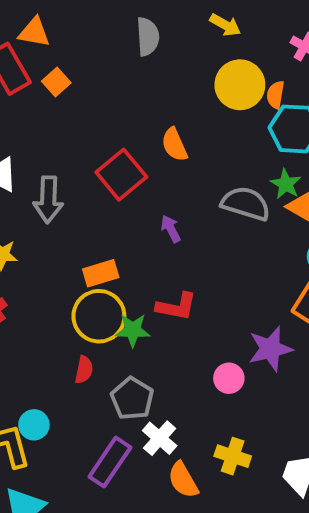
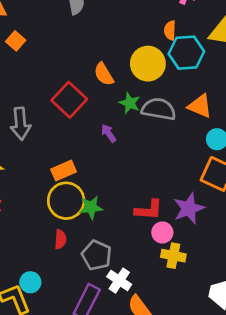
yellow circle: (240, 85) -> (148, 64), moved
green star: (286, 184) -> (130, 103), moved
red L-shape: (177, 307) -> (149, 210), moved
yellow cross: (233, 456) -> (173, 256), moved

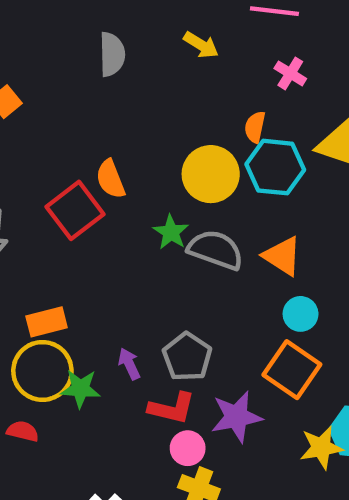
orange semicircle: (104, 74) -> (110, 179), moved
purple arrow: (109, 133) -> (129, 364), moved
red semicircle: (60, 239) -> (23, 431), turned -90
gray pentagon: (97, 255) -> (187, 357), moved

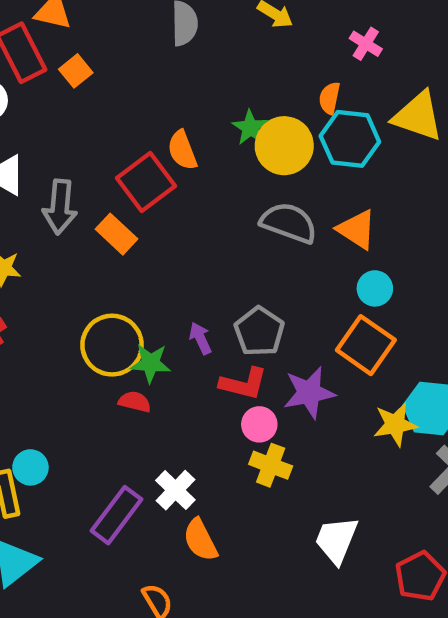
green star: (171, 232) -> (250, 128), moved
orange rectangle: (47, 322) -> (117, 234), moved, turned 57
red semicircle: (23, 431) -> (135, 402), moved

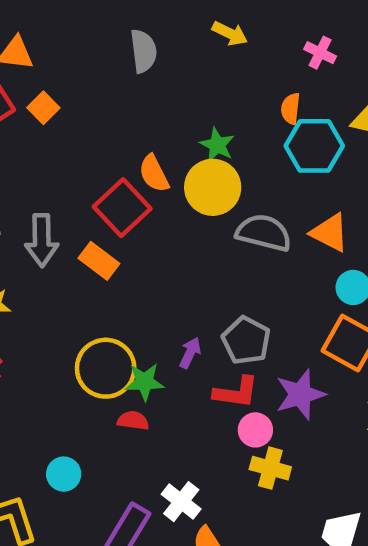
yellow circle: (284, 146) -> (213, 187), moved
purple arrow: (200, 338) -> (190, 353), turned 56
cyan circle: (30, 467) -> (64, 474), moved

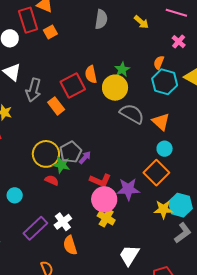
gray pentagon: (246, 340) -> (71, 152), moved
pink circle: (255, 430) -> (104, 199), size x1.6

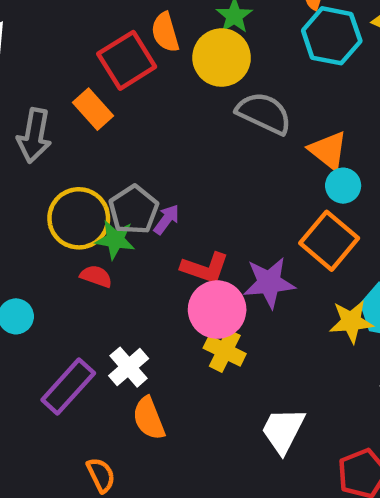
gray arrow: (33, 90) -> (34, 135), moved
orange triangle: (161, 122) -> (328, 150), moved

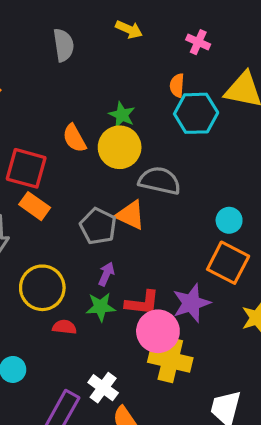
red square: (127, 60) -> (26, 168), moved, turned -30
orange triangle: (328, 150) -> (130, 215), moved
gray pentagon: (134, 210) -> (98, 226), moved
green star: (115, 240) -> (101, 307), moved
yellow cross: (225, 351) -> (170, 360), size x1.4

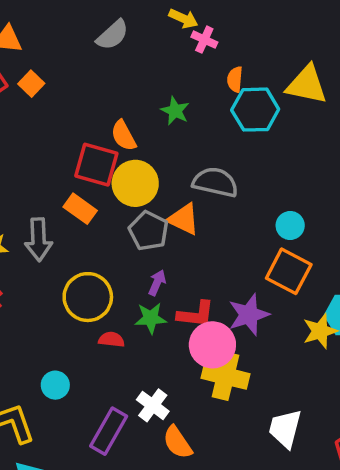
pink cross: (198, 42) -> (204, 40), moved
gray semicircle: (64, 45) -> (113, 35), turned 56
yellow circle: (120, 147) -> (135, 183), moved
red square: (26, 168) -> (96, 165), moved

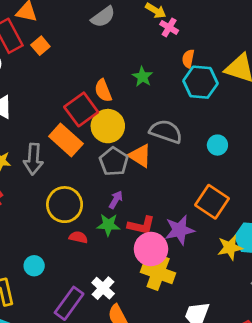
red square: (96, 165) -> (81, 109), turned 32
orange rectangle: (80, 209) -> (66, 140), size x1.4
cyan circle: (290, 225) -> (217, 145), moved

